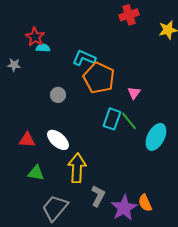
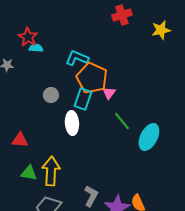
pink triangle: (134, 93) -> (109, 93), moved
cyan rectangle: (112, 119) -> (83, 99), moved
white ellipse: (58, 140) -> (72, 123), moved, turned 45
yellow arrow: (77, 168) -> (51, 171), moved

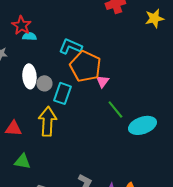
cyan rectangle: (83, 99) -> (62, 93), moved
white ellipse: (72, 123) -> (29, 76), moved
cyan ellipse: (149, 137) -> (142, 125), turned 44
yellow arrow: (51, 171) -> (47, 121), moved

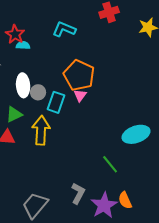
cyan L-shape: (70, 46) -> (64, 29), moved
pink triangle: (102, 81) -> (80, 95), moved
green line: (115, 109) -> (110, 164), moved
green triangle: (22, 161) -> (14, 114), moved, turned -36

